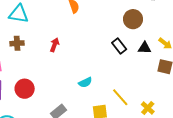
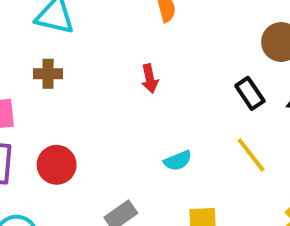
red arrow: (55, 45) -> (150, 79), moved, turned 144
yellow line: (120, 97) -> (251, 155), moved

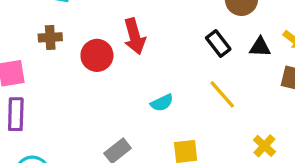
red arrow: (150, 79) -> (135, 36), size x1.5
red circle: (57, 165) -> (97, 55), moved

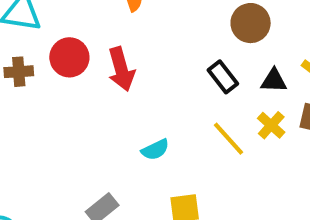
red circle: (97, 55) -> (69, 57), moved
yellow cross: (264, 146) -> (271, 125), moved

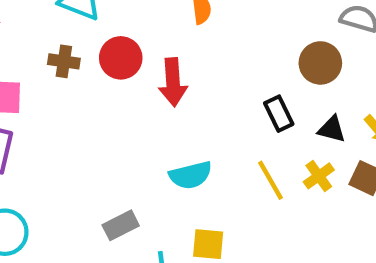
cyan semicircle: (155, 150) -> (191, 175), size x1.4

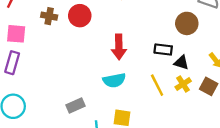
red arrow: (173, 82) -> (119, 47), moved
black rectangle: (279, 114) -> (163, 50), turned -60
black triangle: (332, 129) -> (181, 63), moved

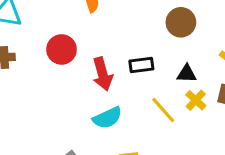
red circle: (80, 16) -> (62, 49), moved
black rectangle: (163, 50) -> (141, 65), moved

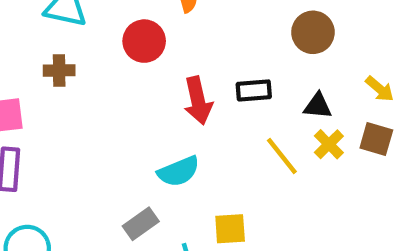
red circle: (62, 49) -> (144, 41), moved
cyan semicircle: (107, 118) -> (179, 171), moved

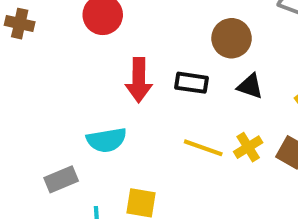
brown circle: (313, 32) -> (232, 38), moved
black triangle: (318, 106) -> (250, 86), moved
yellow line: (282, 156) -> (203, 148), turned -45

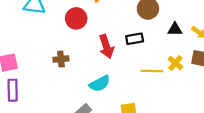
brown cross: (20, 24) -> (61, 59), moved
black triangle: (250, 86) -> (175, 29), moved

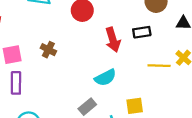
brown cross: (61, 59) -> (48, 50), moved, turned 32

